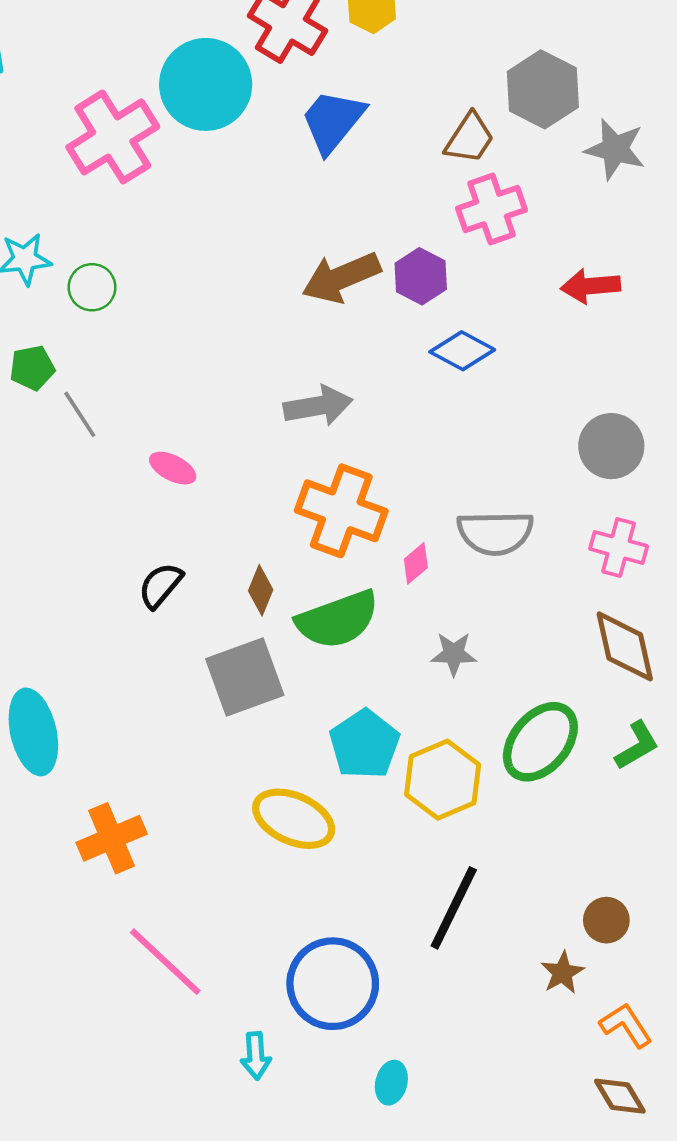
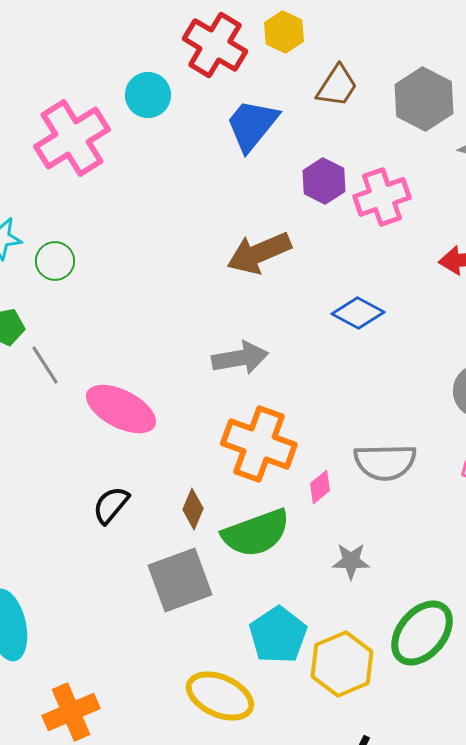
cyan circle: (206, 84) -> (148, 95), size x0.6
brown trapezoid: (470, 138) -> (337, 86), moved
purple hexagon: (421, 276) -> (324, 181), moved
pink ellipse: (173, 468) -> (121, 409), size x1.8

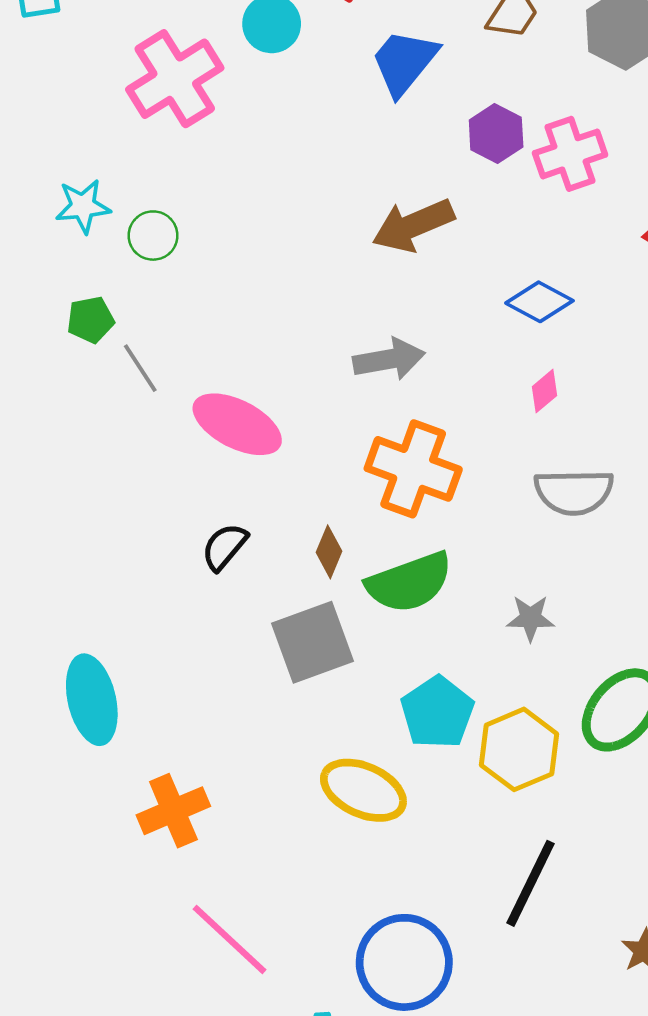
pink diamond: (320, 487) -> (545, 391), moved

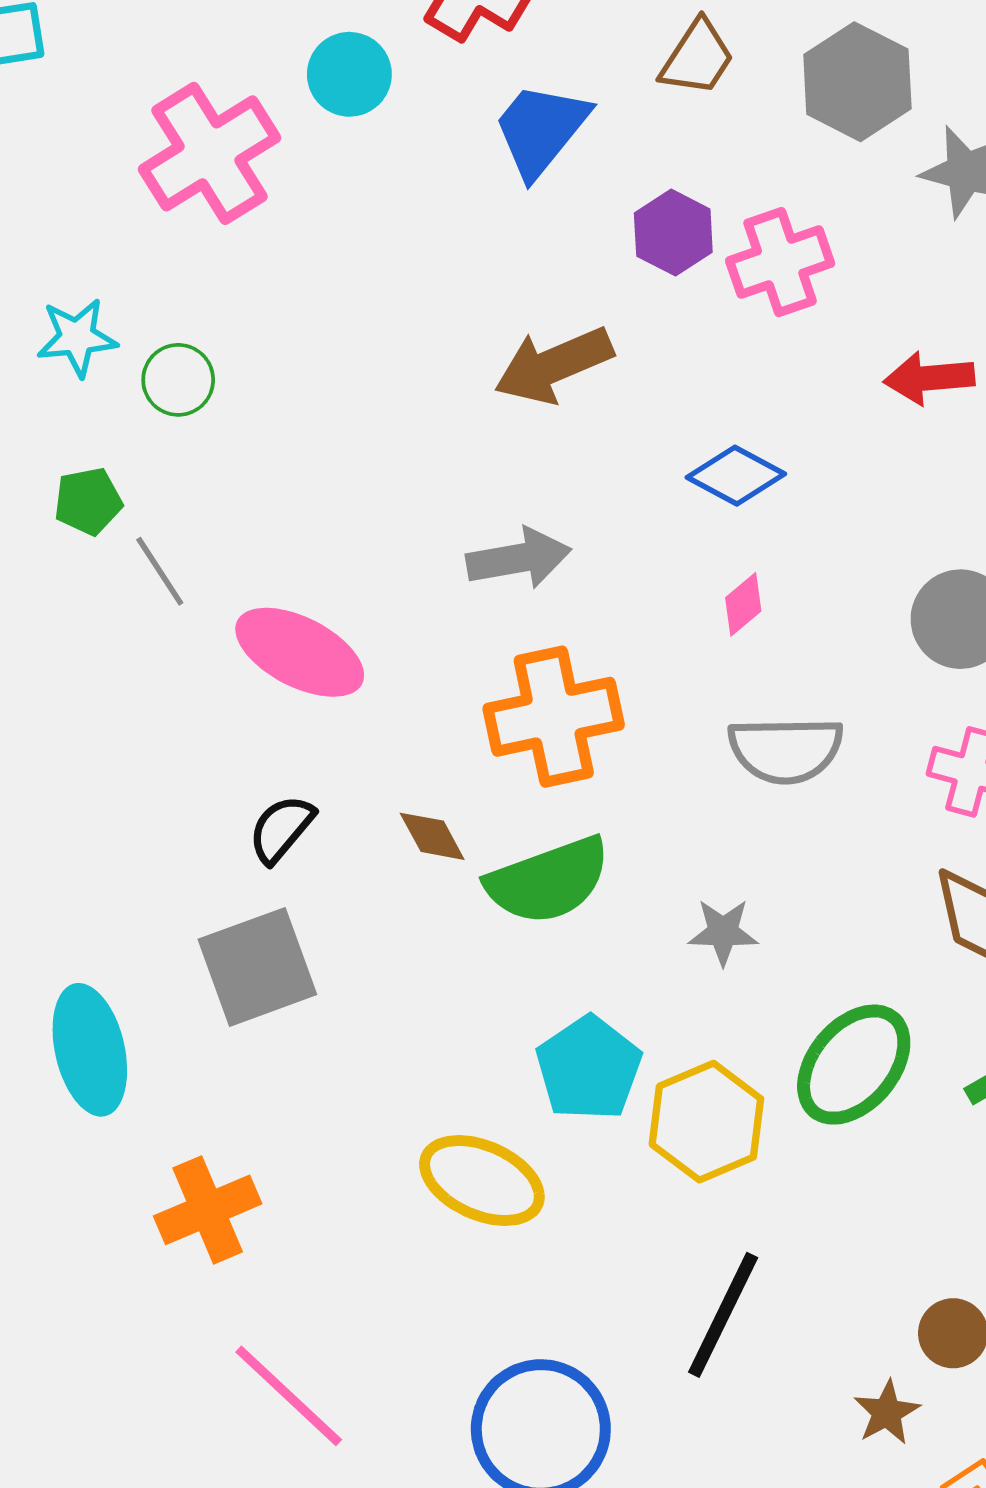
orange cross: (413, 469) -> (554, 717), turned -32
brown diamond: (329, 552) -> (432, 836), turned -51
gray square: (312, 642) -> (257, 967), moved

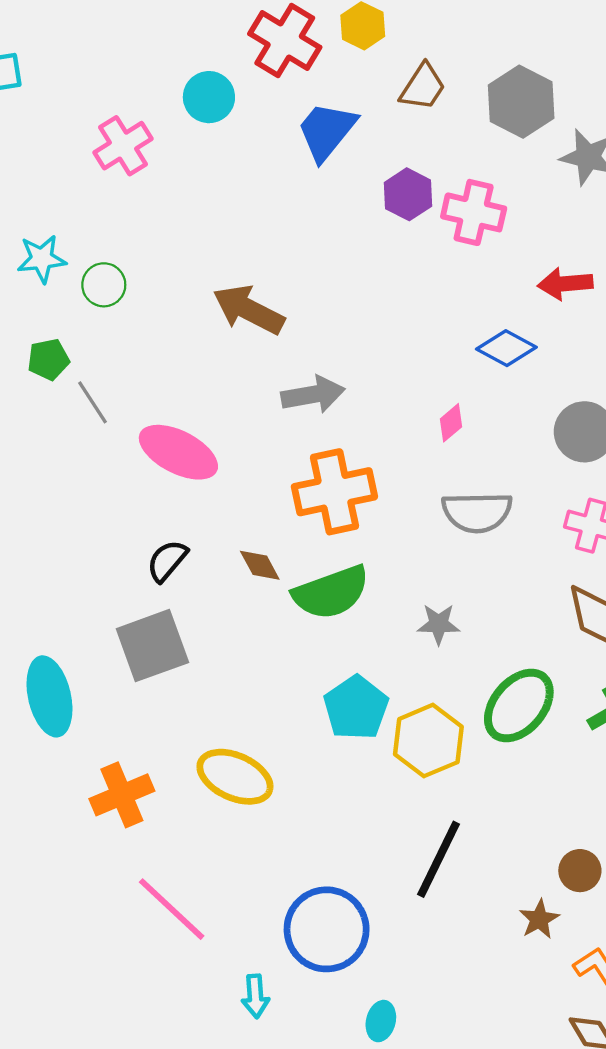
pink cross: (209, 153) -> (123, 146), size x0.7
pink cross: (780, 262) -> (474, 212), turned 32
brown arrow: (554, 365) -> (249, 310), moved, turned 50
blue diamond: (736, 476) -> (506, 348), moved
yellow ellipse: (482, 1180) -> (235, 777), moved

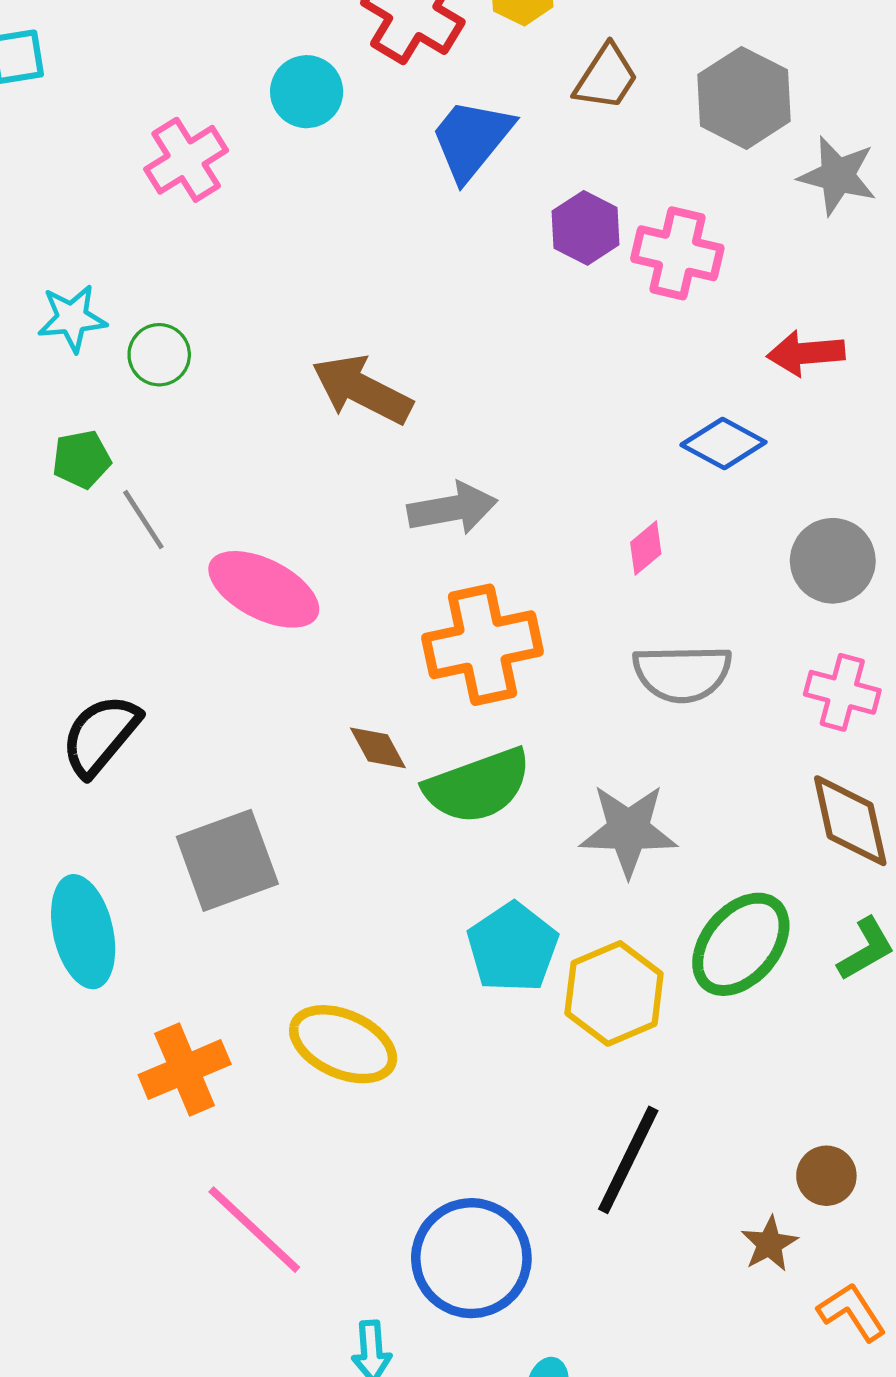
black semicircle: (167, 561) -> (101, 735), moved, size x1.4
gray star: (439, 624) -> (628, 830), size x1.6

